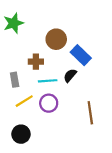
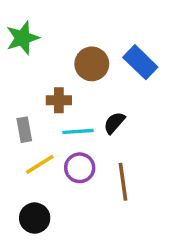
blue rectangle: (81, 55) -> (140, 62), moved
brown line: (90, 113) -> (123, 182), moved

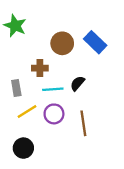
green star: (23, 38) -> (15, 26), turned -30

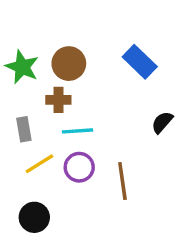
green star: (15, 26) -> (22, 67), moved
brown circle: (62, 43) -> (69, 64), moved
black semicircle: (77, 83) -> (162, 122), moved

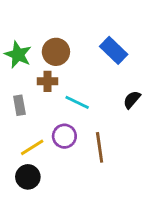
cyan line: (77, 131) -> (77, 102), moved, turned 30
yellow line: (39, 164) -> (32, 147), moved

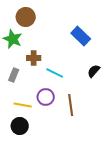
brown circle: (56, 52) -> (26, 17), moved
gray rectangle: (19, 105) -> (14, 75), turned 32
yellow line: (32, 147) -> (23, 105), turned 42

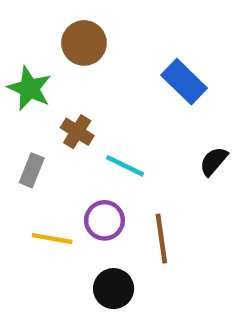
brown circle: (26, 17) -> (84, 43), moved
brown cross: (34, 58) -> (77, 132), turned 32
black circle: (20, 126) -> (114, 289), moved

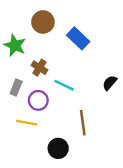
blue rectangle: (184, 82) -> (78, 38), moved
purple circle: (104, 220) -> (38, 100), moved

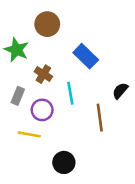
blue rectangle: (78, 38) -> (86, 56), moved
cyan line: (64, 85) -> (70, 93), turned 54
brown line: (83, 123) -> (100, 118), moved

